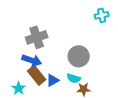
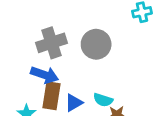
gray circle: (79, 56) -> (96, 44), moved
brown rectangle: (37, 75) -> (52, 96), turned 48

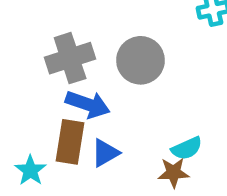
blue arrow: (45, 75) -> (88, 104), moved
cyan semicircle: (103, 100) -> (187, 148), moved, turned -42

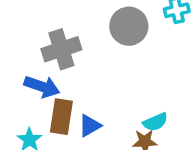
gray circle: (140, 60) -> (129, 26), moved
blue arrow: (88, 104) -> (42, 87), moved

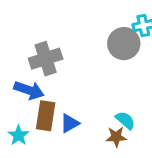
gray circle: (129, 26) -> (124, 44), moved
cyan semicircle: (155, 122) -> (125, 120), turned -115

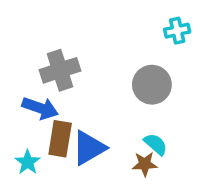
gray circle: (124, 44) -> (152, 85), moved
blue triangle: (70, 123) -> (89, 148), size x1.5

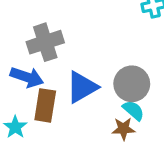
gray circle: (152, 85) -> (132, 84), moved
blue triangle: (89, 148) -> (82, 87), moved

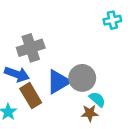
gray circle: (132, 84) -> (82, 78), moved
brown rectangle: (45, 105) -> (31, 96), turned -40

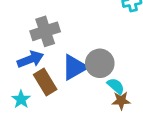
blue arrow: (17, 74) -> (30, 59), turned -40
brown star: (90, 113) -> (121, 101), moved

